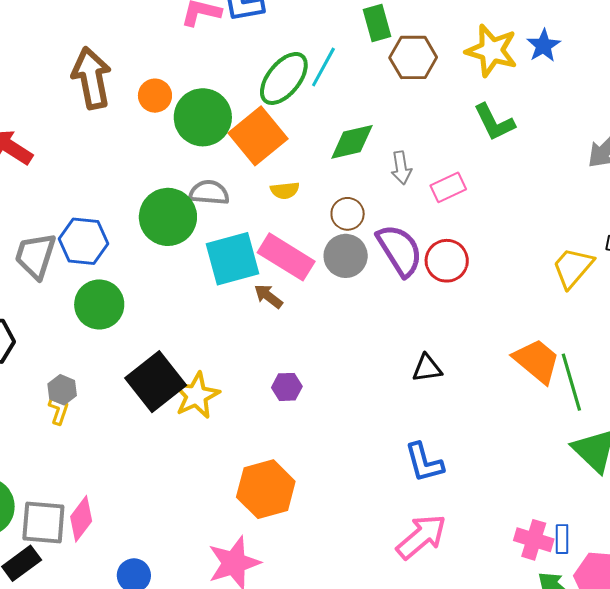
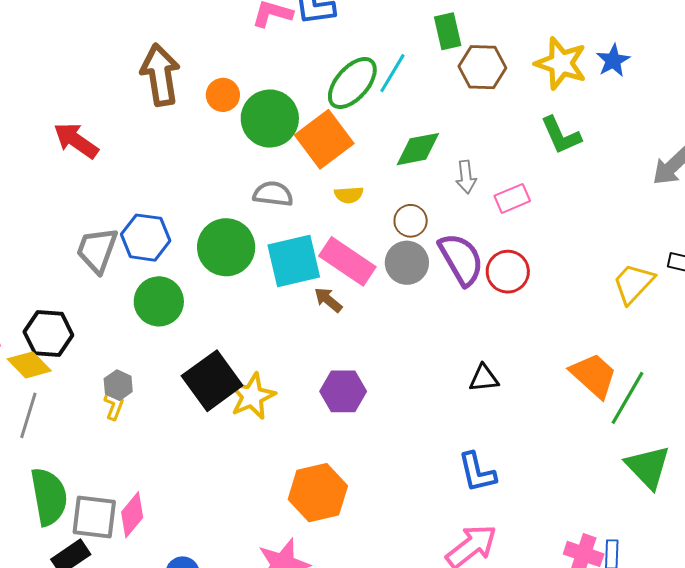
green circle: (168, 217) -> (226, 247), moved
green line: (571, 382) -> (627, 398), turned 44
purple hexagon: (287, 387) -> (343, 391), size x1.5

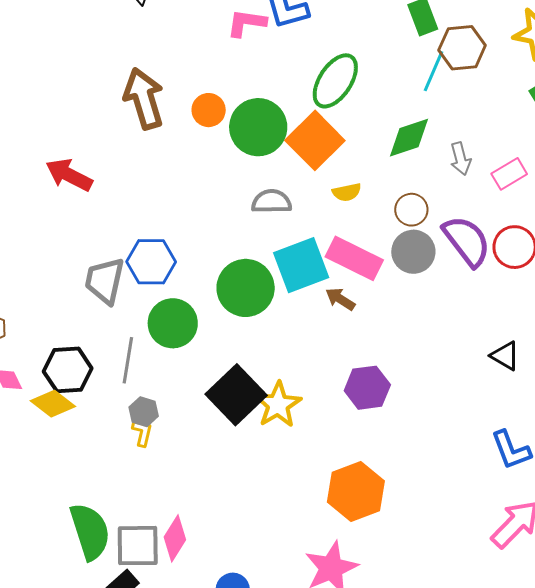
cyan line: (392, 73) -> (434, 71), moved
green circle: (226, 247) -> (246, 288), moved
black triangle: (484, 378) -> (505, 356), turned 44
gray line: (28, 415) -> (128, 360), moved

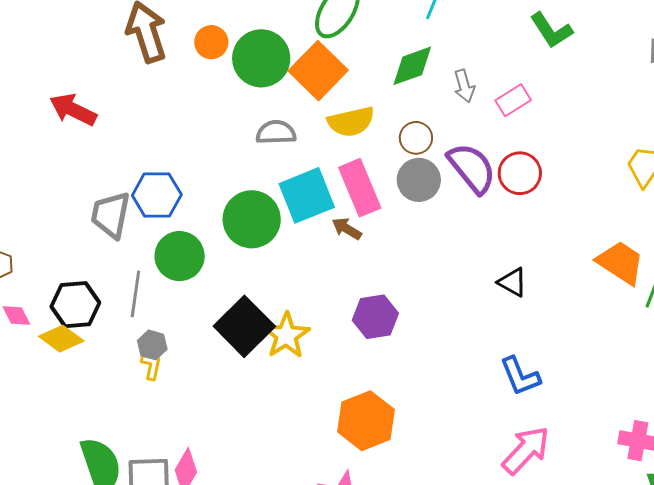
yellow semicircle: (347, 192) -> (351, 122), size x1.6
pink rectangle: (354, 258) -> (360, 188), turned 42

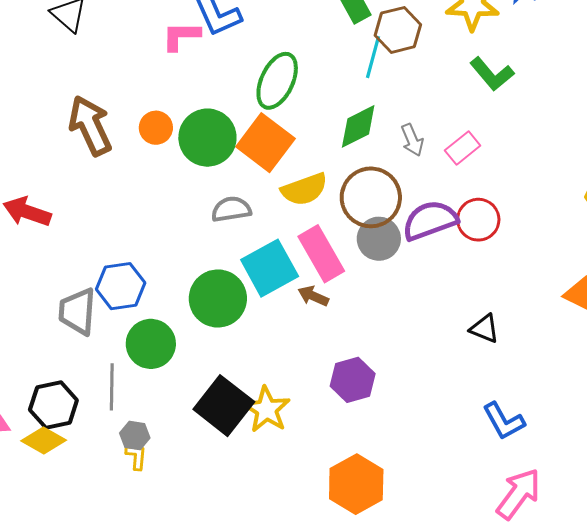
brown circle: (416, 138) -> (371, 197), size x1.8
purple semicircle: (472, 168) -> (430, 220), turned -64

